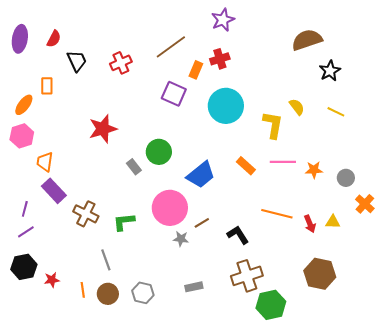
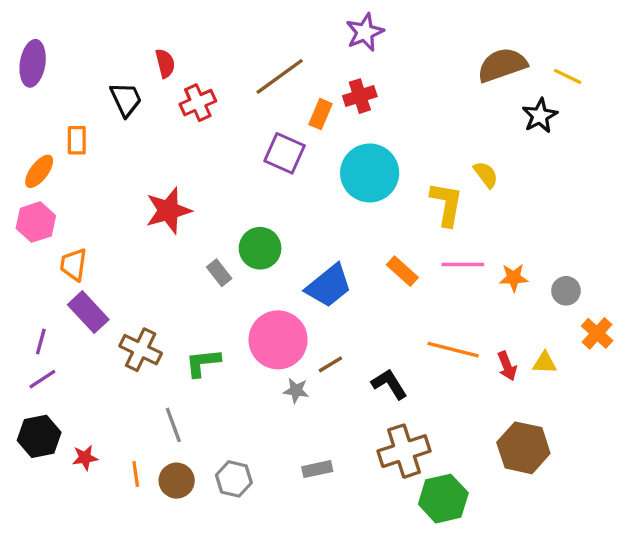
red semicircle: (54, 39) -> (165, 63), moved, turned -42
yellow line: (336, 112) -> (568, 76), moved

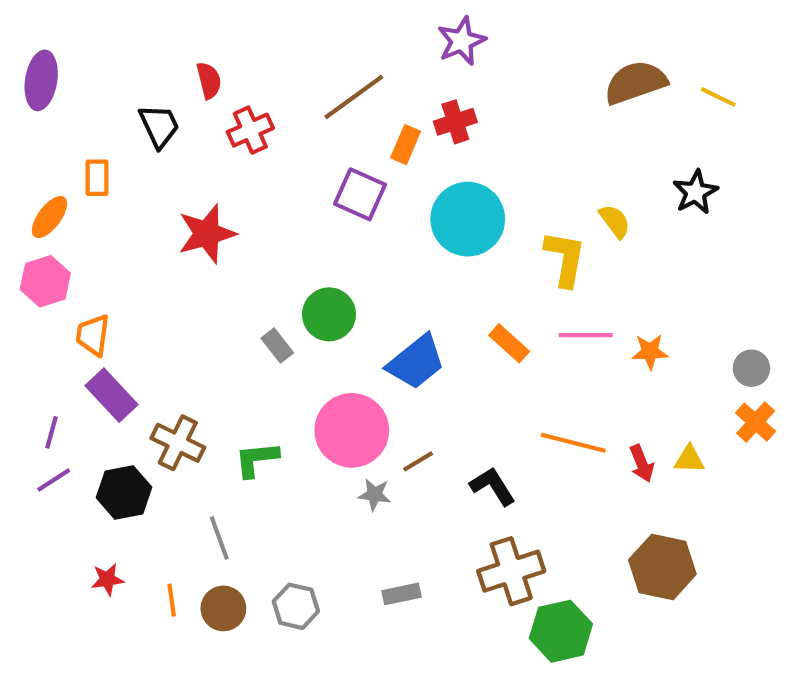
black star: (540, 116) -> (696, 192), moved
red star: (168, 211) -> (207, 234), moved
gray circle: (566, 291) -> (751, 368), moved
black hexagon: (39, 436) -> (124, 492), moved

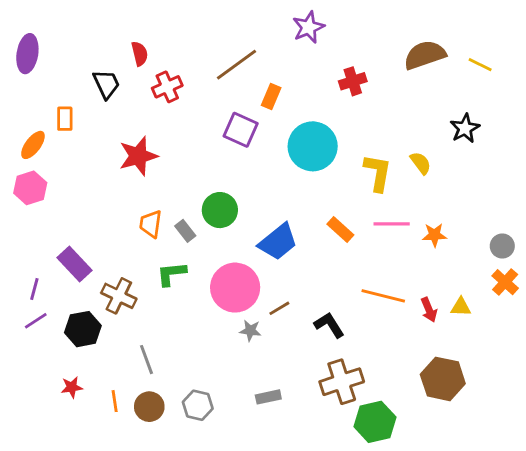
red cross: (455, 122) -> (353, 81), moved
yellow semicircle: (615, 221) -> (421, 163), moved
orange trapezoid: (93, 335) -> (151, 224), moved
green L-shape: (257, 459) -> (171, 274), moved

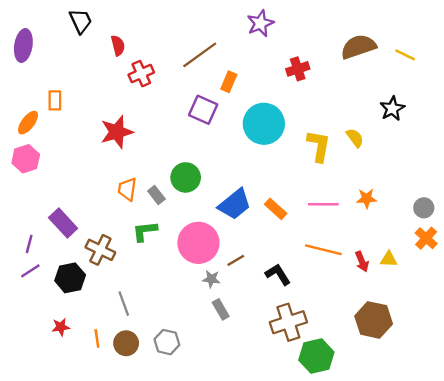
black trapezoid: (106, 84) -> (81, 21), moved
pink line: (392, 224) -> (323, 204), moved
orange rectangle: (340, 229) -> (276, 209), moved
gray rectangle: (268, 397) -> (221, 309), moved, turned 72

